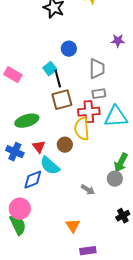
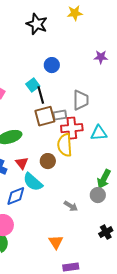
gray trapezoid: (97, 69) -> (81, 100), moved
gray rectangle: (99, 94) -> (60, 115), moved
cyan triangle: (116, 117) -> (99, 133), size x0.7

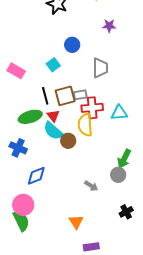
purple star: (101, 57) -> (109, 26), moved
black line: (41, 95) -> (45, 96), moved
gray trapezoid: (81, 100) -> (100, 68), moved
red triangle: (22, 163) -> (53, 116), moved
cyan semicircle: (33, 182) -> (53, 131), moved

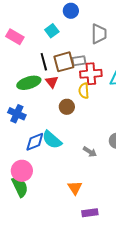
yellow semicircle: (85, 125) -> (84, 91), size x0.7
cyan semicircle: (53, 131) -> (52, 140), moved

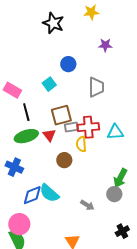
gray rectangle: (79, 61) -> (71, 127), moved
black line: (44, 62) -> (26, 112), moved

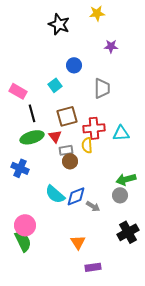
gray rectangle: (71, 127) -> (66, 150), moved
green arrow: (120, 178) -> (126, 179), turned 48
blue diamond: (32, 195) -> (76, 196), moved
black cross: (122, 231) -> (128, 232), size x1.5

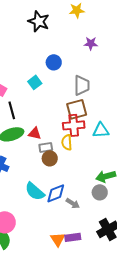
brown square: (67, 116) -> (77, 109), moved
red triangle: (55, 136) -> (35, 133), turned -40
purple rectangle: (93, 267) -> (73, 237), moved

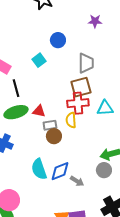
cyan semicircle: (35, 191) -> (39, 169), turned 30

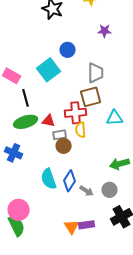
cyan square: (39, 60) -> (49, 70), size x1.6
red cross: (78, 103) -> (76, 113), moved
gray circle: (104, 170) -> (110, 190), moved
blue diamond: (60, 171) -> (70, 181), turned -35

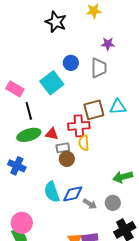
gray trapezoid: (96, 73) -> (99, 68), moved
cyan triangle: (115, 118) -> (118, 107), moved
blue diamond: (70, 181) -> (73, 194), turned 45

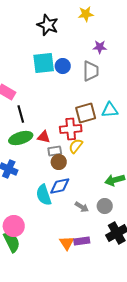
cyan square: (52, 83) -> (44, 63), moved, turned 30
yellow semicircle: (84, 143) -> (76, 146), turned 42
blue diamond: (73, 194) -> (60, 186), moved

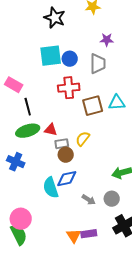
red cross: (71, 129) -> (69, 88), moved

